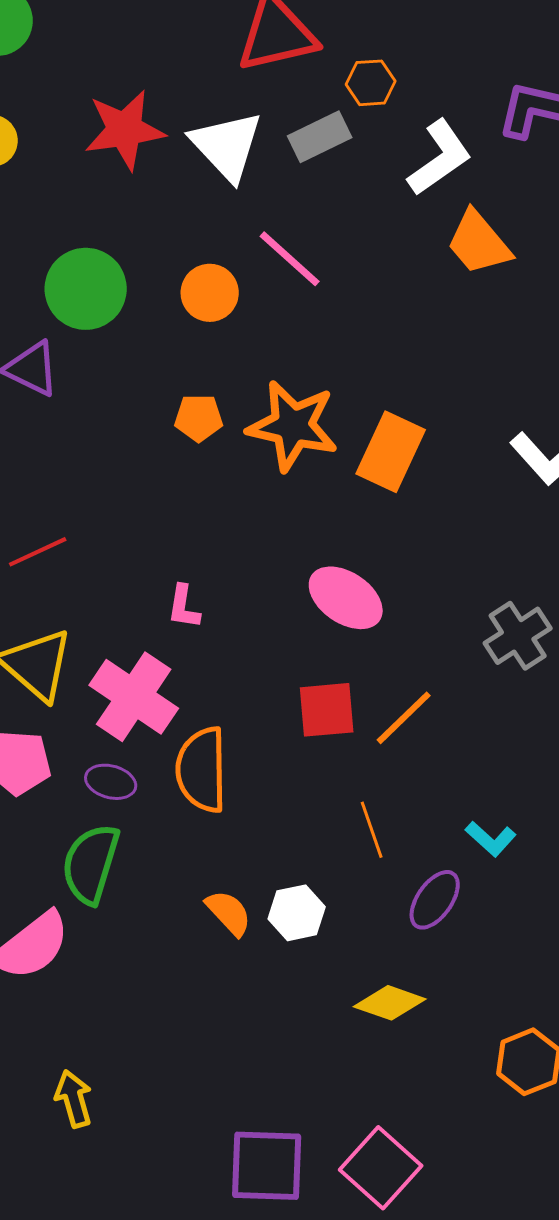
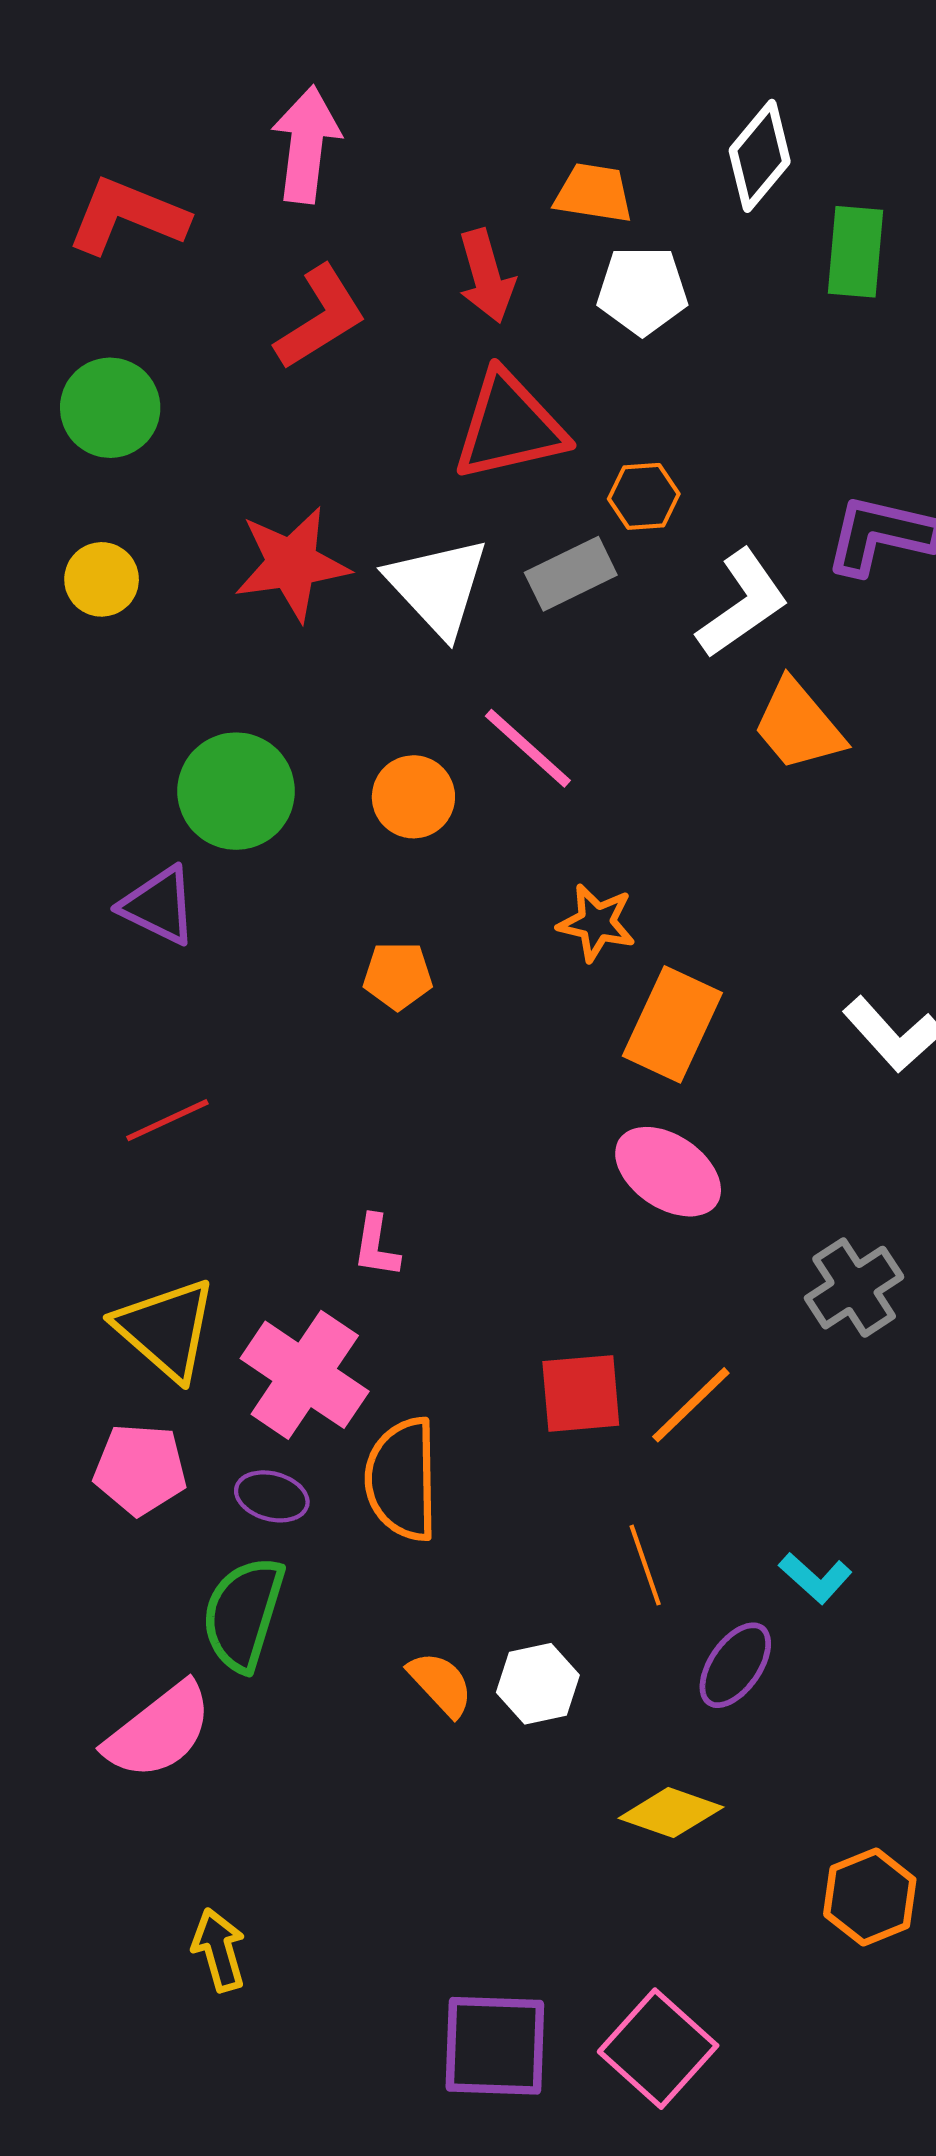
orange star: (293, 426) -> (597, 923), moved, size x0.6
red line: (38, 552) -> (167, 1120), moved
pink ellipse: (346, 598) -> (668, 1172), moved

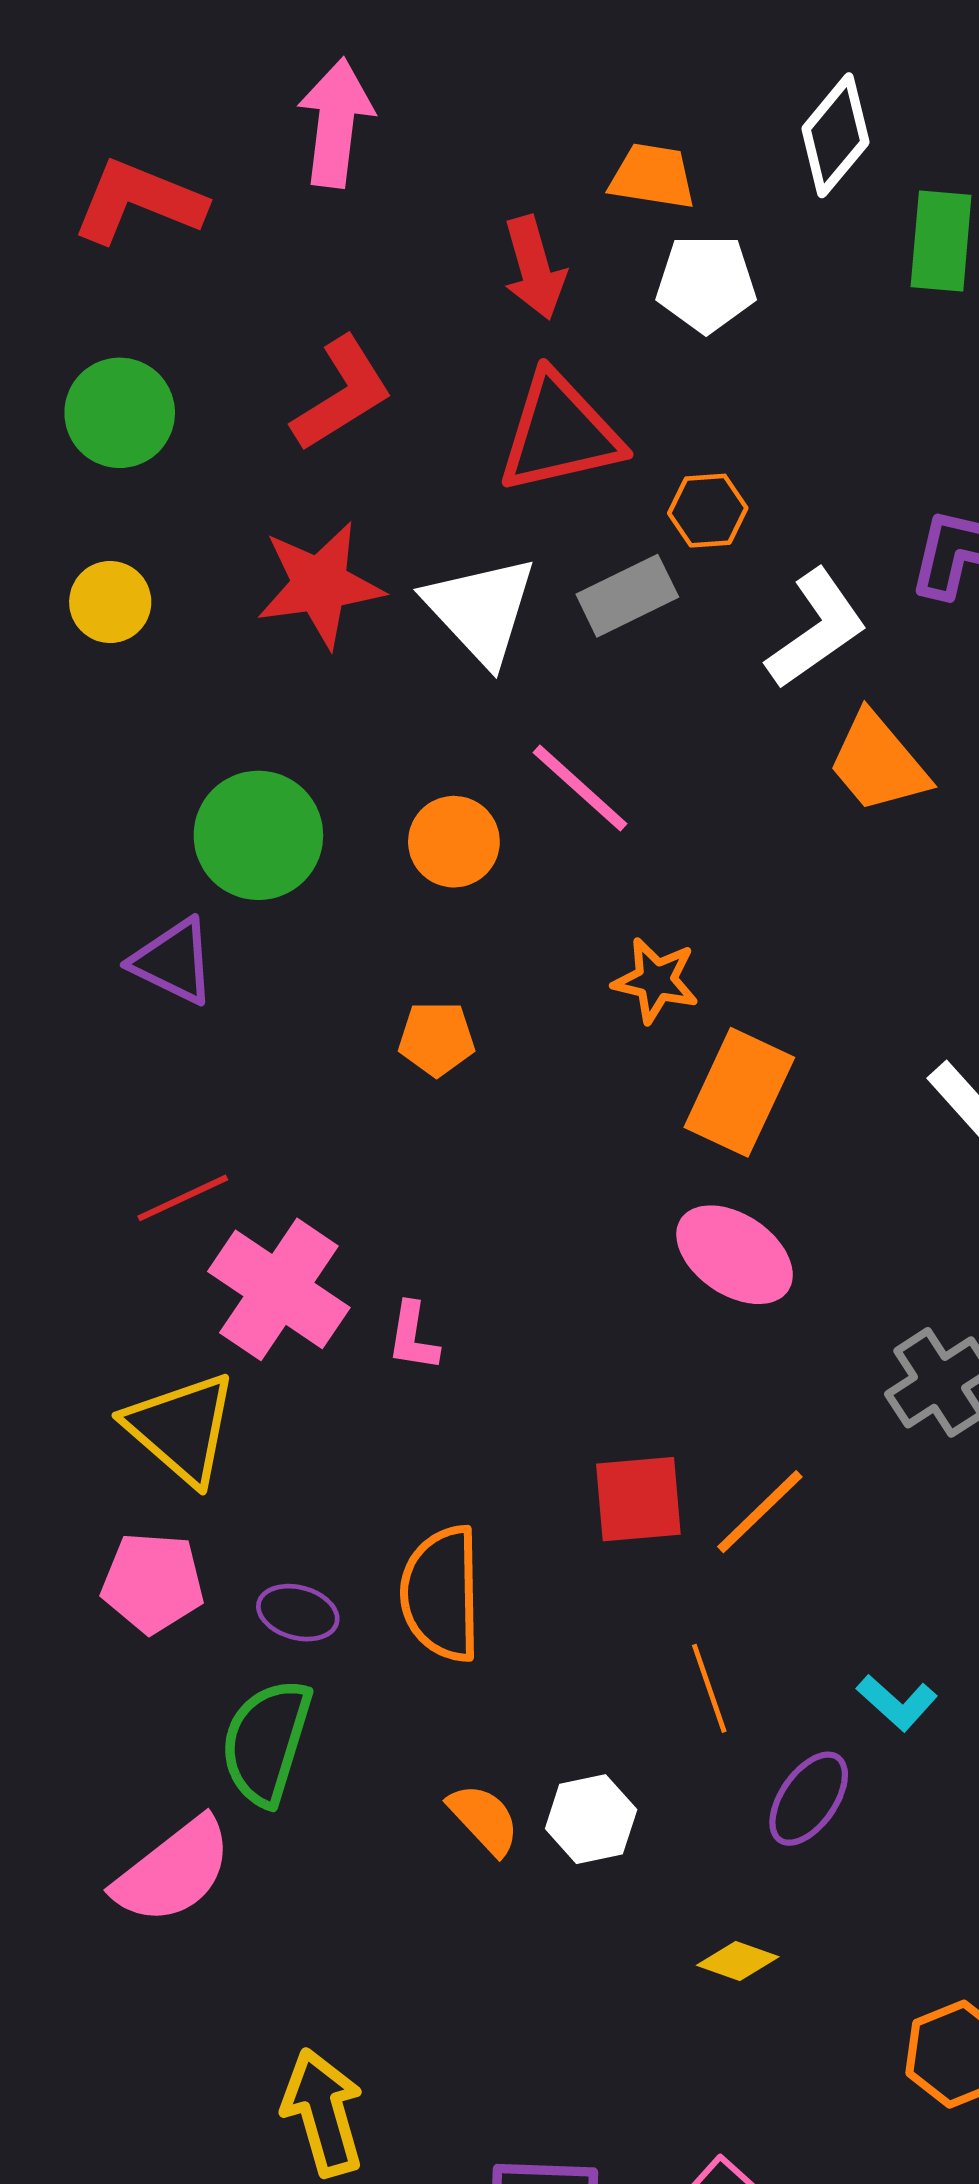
red L-shape: (320, 318) -> (342, 394), moved
pink cross: (305, 1375) -> (279, 1289), moved
yellow diamond: (671, 1813) -> (738, 1961), size x0.7
yellow arrow: (219, 1950) -> (323, 2112), moved, size x1.4

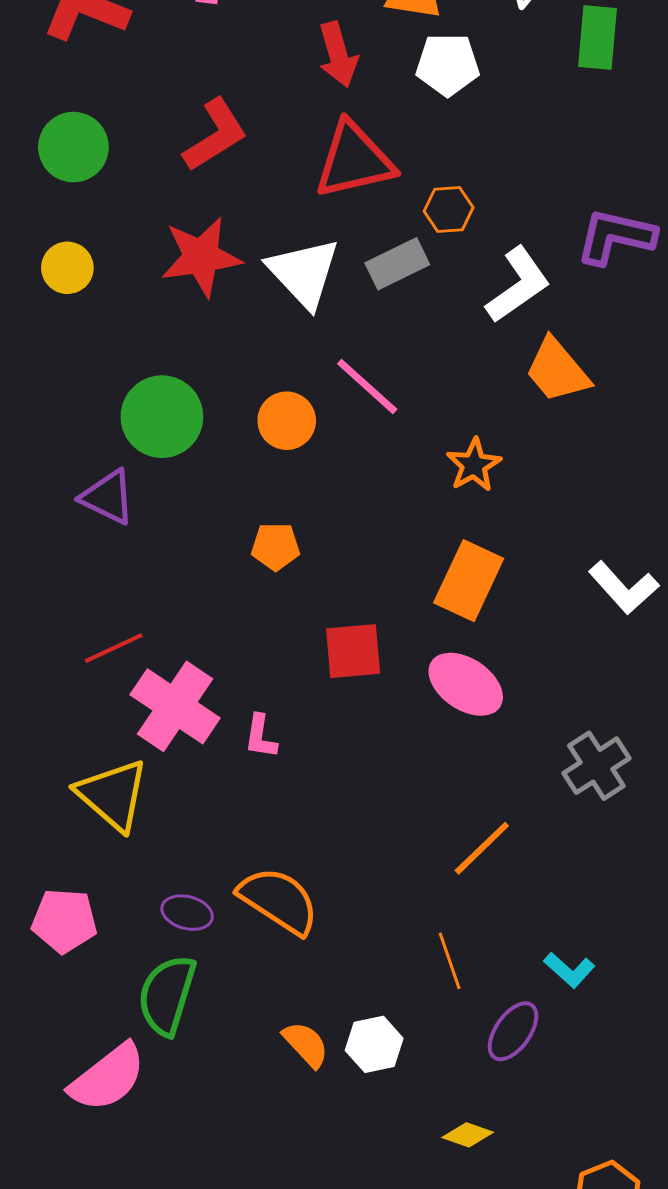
orange star: (656, 980) -> (474, 465), moved, turned 30
red square: (638, 1499) -> (353, 651), moved
pink pentagon: (153, 1583) -> (64, 921), moved
orange semicircle: (441, 1594) -> (279, 901), turned 124

